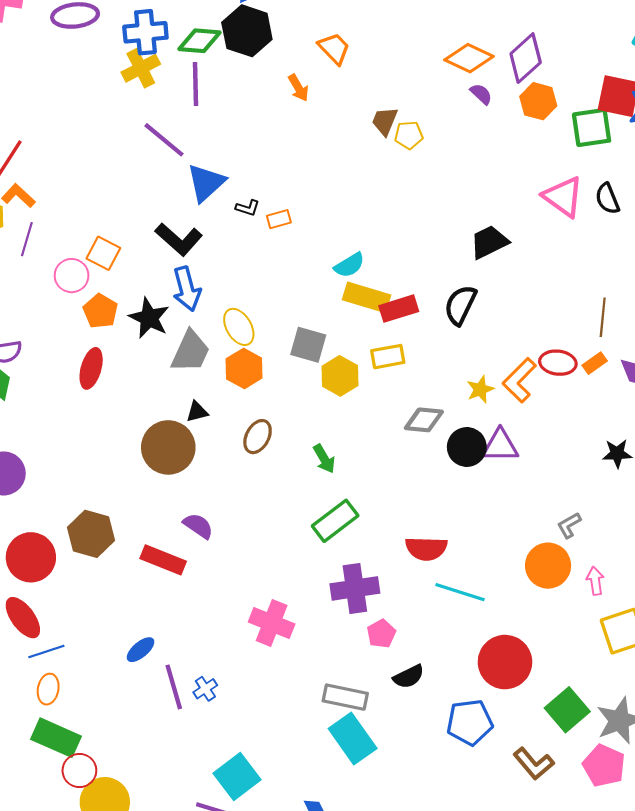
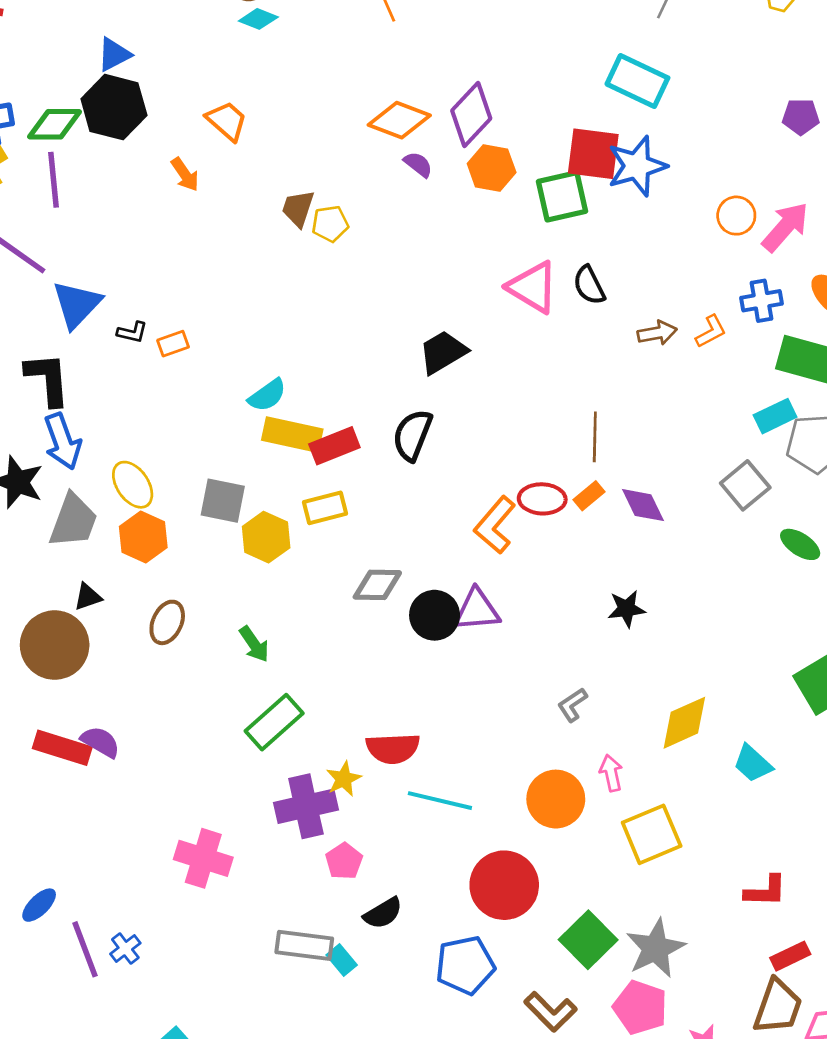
black L-shape: (179, 239) -> (48, 379), turned -132
yellow star: (480, 389) -> (344, 779), moved
red rectangle: (163, 560) -> (62, 748), moved
orange circle: (548, 566) -> (556, 799), moved
cyan rectangle: (353, 738) -> (342, 960), moved, size x0.5

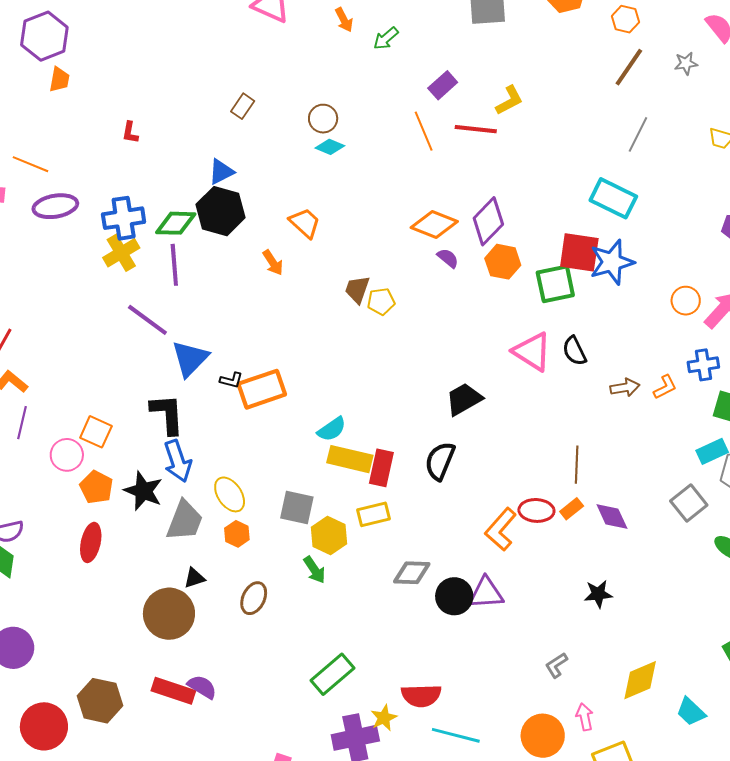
orange rectangle: (173, 344) -> (262, 389), size x2.0
red rectangle: (334, 446) -> (381, 468), turned -57
orange hexagon: (143, 537) -> (237, 534), size x0.7
green arrow: (254, 644) -> (314, 570), moved

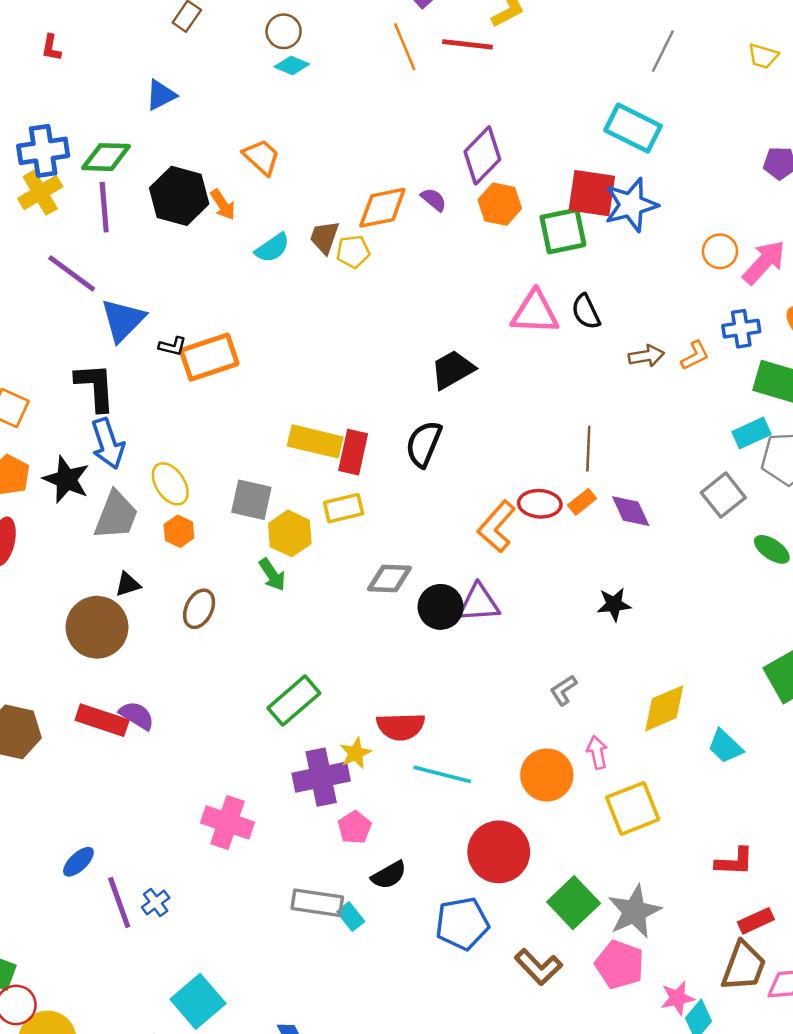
black hexagon: (221, 211) -> (179, 196), moved
orange diamond: (434, 225) -> (382, 208), moved, turned -33
pink triangle: (532, 352) -> (535, 312), turned -30
cyan semicircle: (332, 429) -> (272, 248), moved

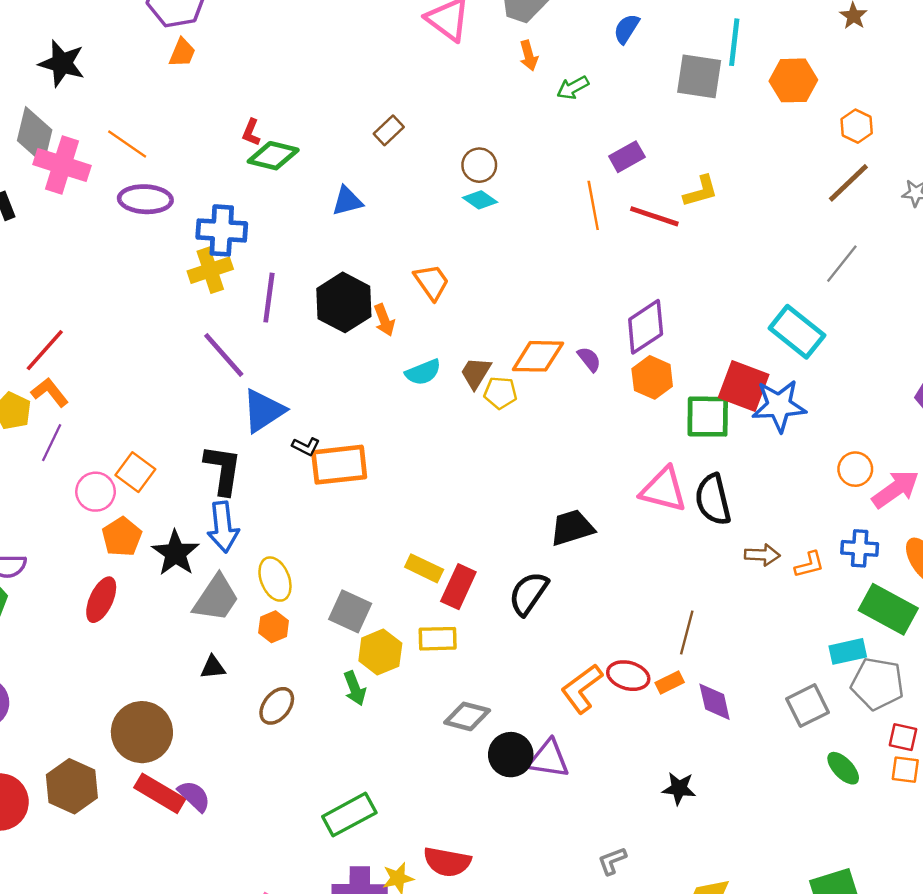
green diamond: (106, 157) -> (273, 156), moved
black semicircle: (586, 312) -> (713, 500), size x1.4
yellow rectangle: (315, 441) -> (424, 568), size x0.7
brown circle: (97, 627) -> (142, 732), moved

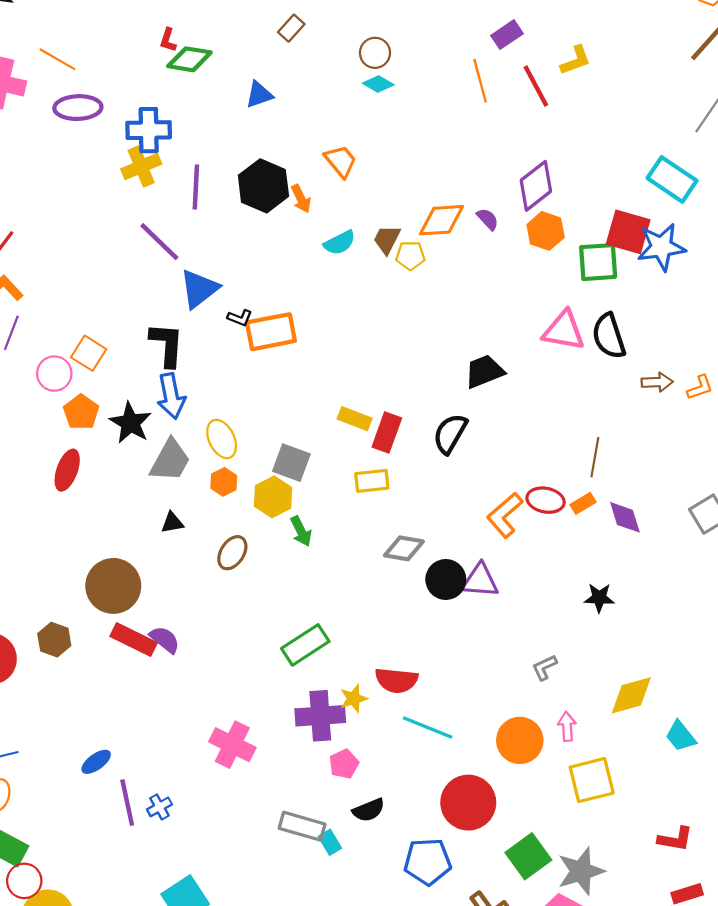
red line: (654, 216) -> (536, 86), turned 48
yellow hexagon: (380, 652) -> (273, 497), moved
brown hexagon: (72, 786) -> (54, 640), size x0.7

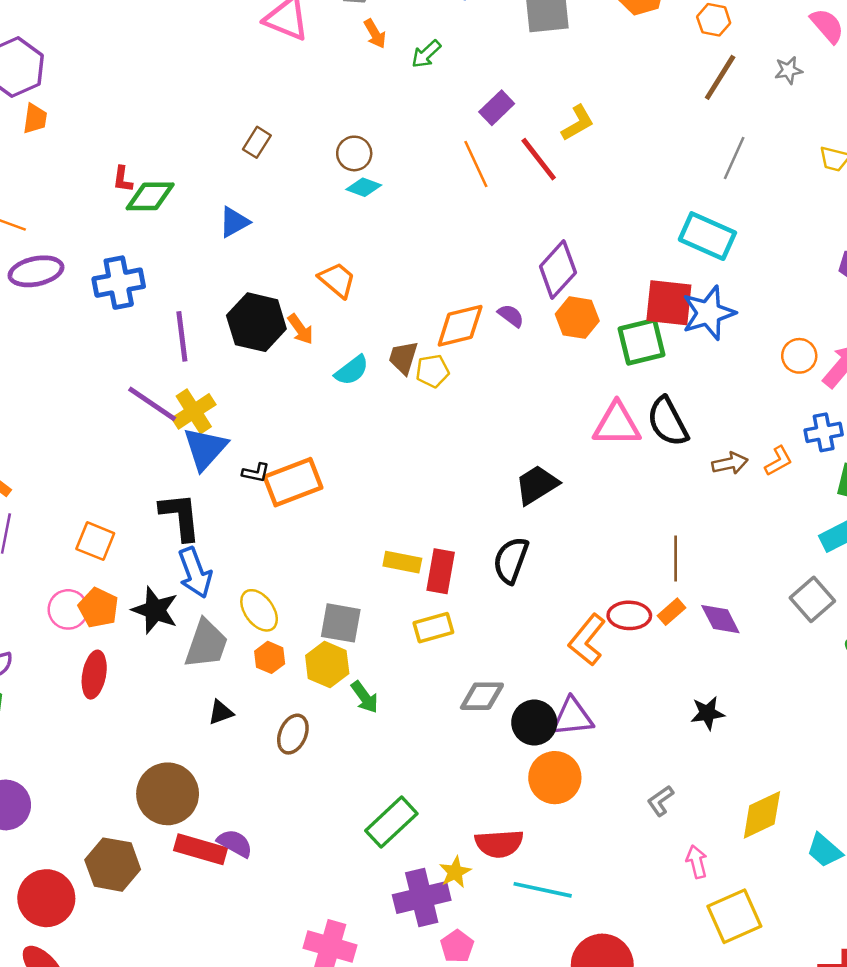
yellow cross: (141, 167) -> (194, 411), moved
pink circle: (54, 374) -> (68, 609), moved
brown hexagon: (54, 640) -> (113, 865), size x1.4
orange circle: (520, 740) -> (555, 778), moved

